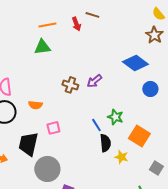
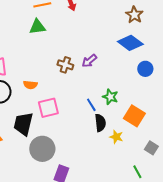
brown star: (154, 35) -> (134, 15), moved
pink square: (53, 128) -> (48, 108), size x1.5

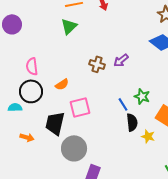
green triangle: (37, 27) -> (69, 26), turned -36
orange semicircle: (30, 85) -> (62, 84), turned -40

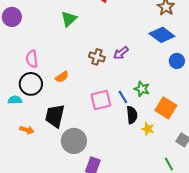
pink square: (80, 107) -> (101, 100), moved

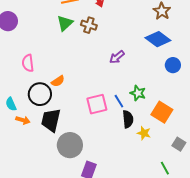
brown cross: (97, 57) -> (89, 25), moved
black circle: (31, 84) -> (40, 94), moved
cyan semicircle: (15, 100) -> (11, 104), turned -112
orange arrow: (27, 130) -> (23, 120), moved

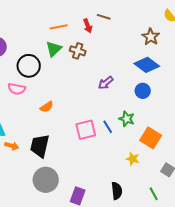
pink semicircle: (28, 63) -> (17, 89), turned -72
blue circle: (173, 65) -> (143, 91), moved
black circle: (40, 94) -> (29, 66), moved
black semicircle: (128, 119) -> (117, 191), moved
gray circle: (70, 145) -> (46, 180), moved

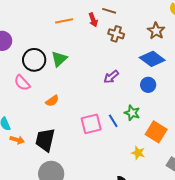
green triangle: (54, 49) -> (59, 59), moved
brown cross: (78, 51) -> (116, 34), moved
pink semicircle: (17, 89) -> (22, 83), turned 36

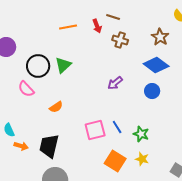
green star: (132, 113) -> (141, 134), moved
orange square: (156, 132) -> (115, 161), moved

